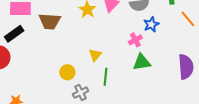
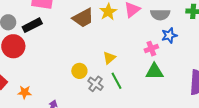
brown trapezoid: (50, 21) -> (83, 18), moved, turned -40
green line: (105, 77) -> (116, 81), turned -42
gray cross: (81, 93) -> (96, 84), moved, turned -35

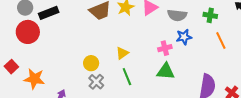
gray cross: (96, 84) -> (96, 82), moved
orange star: (25, 92) -> (34, 79), size x1.5

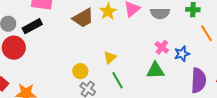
blue star: (184, 37) -> (182, 54), moved
pink cross: (165, 48) -> (162, 47), moved, turned -32

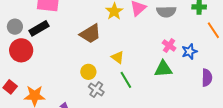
brown trapezoid: (83, 18) -> (90, 34), moved
yellow triangle: (110, 57) -> (118, 57), turned -40
purple semicircle: (199, 80) -> (207, 78), size x0.7

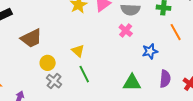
brown trapezoid: (90, 34) -> (31, 38), moved
pink cross: (169, 46) -> (126, 30), moved
green triangle: (163, 69) -> (132, 83), moved

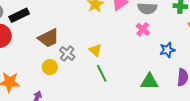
yellow circle: (48, 63) -> (50, 67), moved
gray cross: (54, 81) -> (67, 53), moved

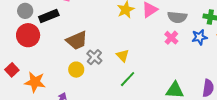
blue star: (167, 50) -> (200, 37), moved
green line: (102, 73) -> (128, 79), turned 66

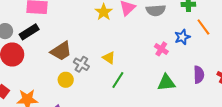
blue star: (200, 37) -> (182, 37), moved
pink cross: (171, 38) -> (161, 49), moved

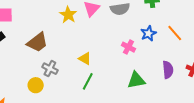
orange line: (203, 27) -> (175, 33), moved
brown trapezoid: (61, 51) -> (37, 42), moved
yellow triangle: (109, 58) -> (85, 59), moved

